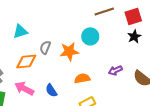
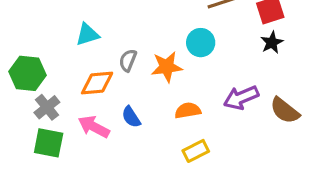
purple arrow: (115, 70) -> (241, 98), size x1.5
blue semicircle: (51, 90) -> (131, 117), moved

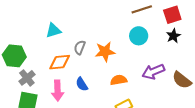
cyan circle: (201, 43) -> (139, 36), moved
pink arrow: (94, 127) -> (58, 91), turned -120

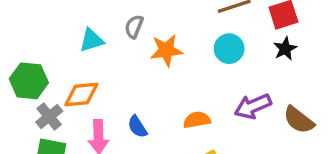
gray semicircle: (80, 47) -> (134, 27), moved
orange star: (105, 52) -> (166, 50), moved
orange diamond: (60, 62) -> (81, 94), moved

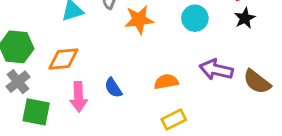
purple arrow: (253, 106) -> (216, 70), turned 36
gray cross: (49, 117) -> (18, 82), moved

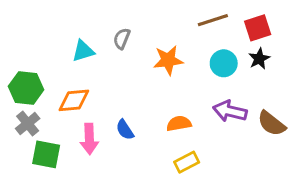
cyan circle: (195, 18) -> (224, 63), moved
orange star: (139, 20) -> (168, 60), moved

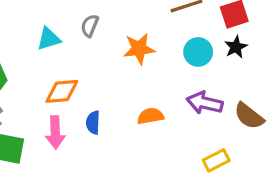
orange diamond: (74, 100) -> (62, 91), moved
blue semicircle: (125, 130) -> (93, 123), turned 35
yellow rectangle: (187, 162) -> (216, 160), moved

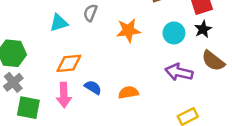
orange semicircle: (150, 116) -> (128, 92), moved
brown semicircle: (249, 116) -> (213, 61), moved
blue semicircle: (93, 123) -> (93, 87), turned 120

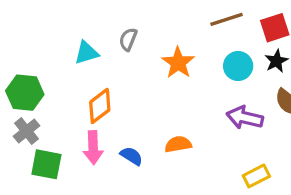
orange star: (128, 30) -> (178, 63), turned -30
orange diamond: (69, 63) -> (100, 106), turned -32
blue semicircle: (93, 87) -> (131, 156), moved

